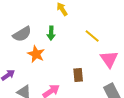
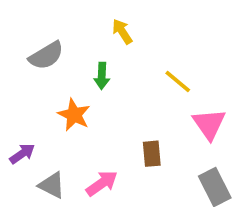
gray semicircle: (22, 34) -> (46, 56), moved

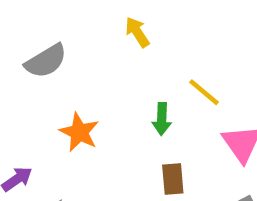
green arrow: (102, 76) -> (162, 119), moved

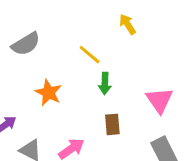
yellow arrow: (137, 32) -> (128, 24), moved
yellow line: (204, 92) -> (90, 55), moved

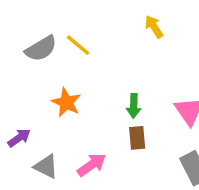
yellow line: (90, 55) -> (78, 45), moved
green arrow: (105, 83) -> (134, 106), moved

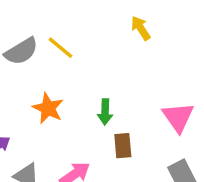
green arrow: (134, 106) -> (105, 112), moved

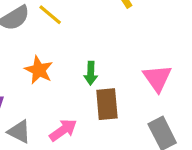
brown rectangle: (123, 146) -> (107, 104), size x1.4

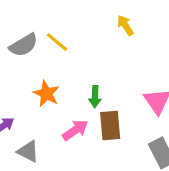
pink arrow: (63, 130) -> (75, 130), moved

